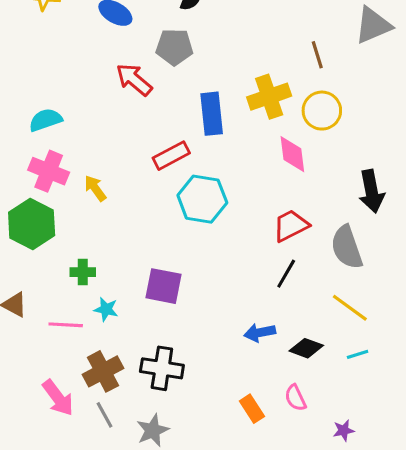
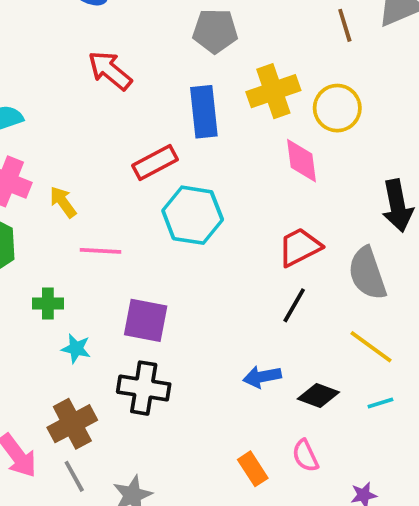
gray pentagon: (174, 47) -> (215, 31), moved
brown line: (317, 55) -> (345, 25), moved
pink line: (66, 325) -> (100, 251), moved
black cross: (162, 368) -> (144, 388), moved

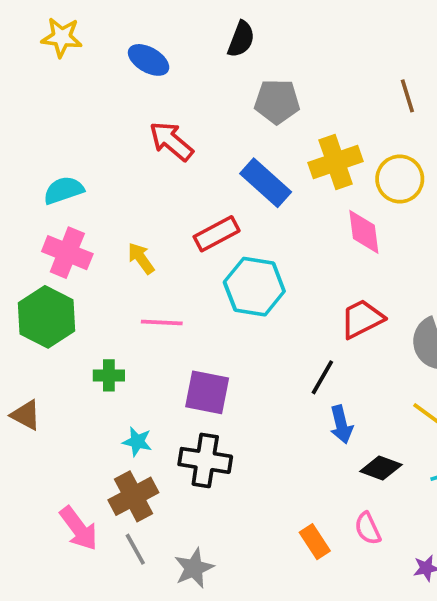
blue rectangle: (204, 112) -> (266, 183), turned -42
yellow arrow: (63, 202) -> (141, 258), moved
black line: (294, 305) -> (322, 377), moved
cyan star: (76, 349) -> (137, 442), moved
blue arrow: (262, 377) -> (341, 425), moved, turned -93

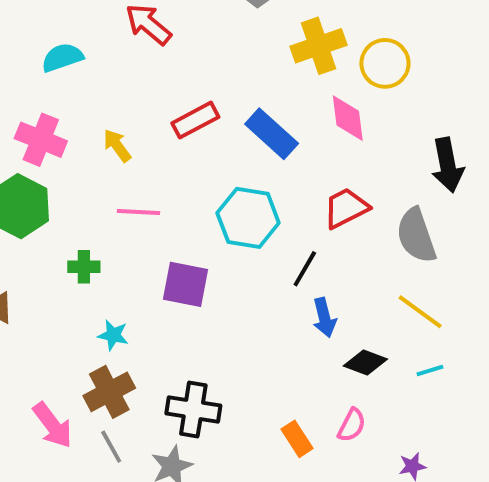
blue rectangle: (266, 183) -> (272, 134), moved
cyan semicircle: (64, 190) -> (62, 58), moved
cyan hexagon: (254, 287) -> (248, 218), moved
black cross: (205, 460) -> (193, 409), moved
pink semicircle: (368, 528) -> (352, 425), turned -128

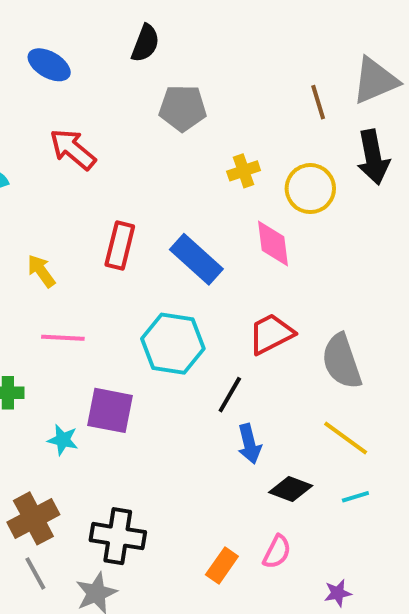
yellow cross: (318, 46) -> (244, 171), size x0.6
red rectangle: (195, 120) -> (120, 245), turned -48
black arrow: (448, 165) -> (373, 157), moved
cyan star: (113, 335) -> (63, 440), moved
orange rectangle: (297, 439) -> (222, 566), turned 68

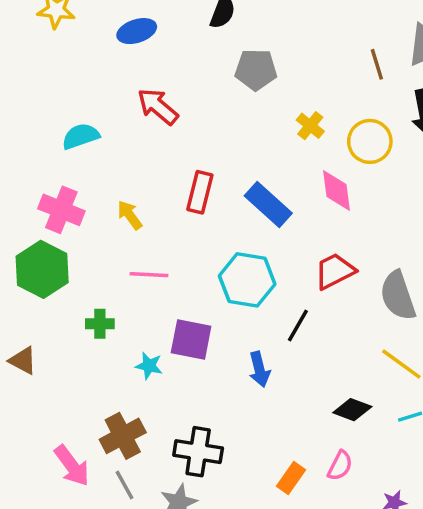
blue ellipse: (49, 65) -> (137, 31), turned -48
yellow cross: (244, 171) -> (310, 126), turned -32
blue arrow: (249, 444) -> (259, 369), moved

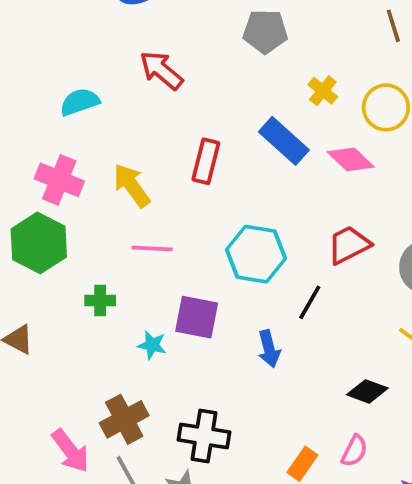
pink diamond: (337, 191) -> (351, 159), turned -39
blue rectangle: (268, 205) -> (284, 141), moved
yellow arrow: (130, 215) -> (132, 185), size x1.4

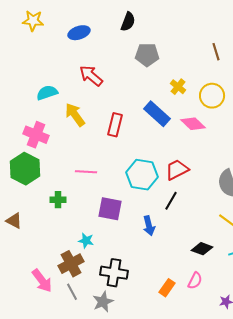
yellow arrow: (132, 185) -> (75, 115), moved
red trapezoid: (349, 245) -> (177, 170), moved
cyan star: (152, 345) -> (86, 241), moved

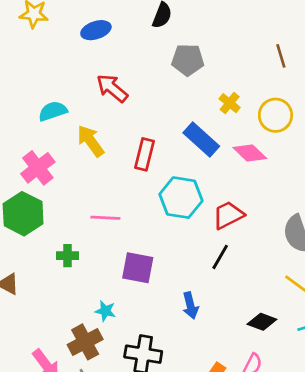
pink cross: (36, 135) -> (38, 168), turned 30
cyan hexagon: (142, 175) -> (181, 198), moved
blue arrow: (149, 226) -> (190, 306), moved

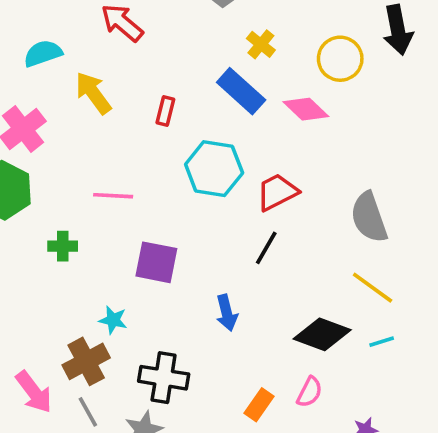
yellow cross: (230, 103) -> (261, 44), moved
red rectangle: (145, 154) -> (165, 111), size x0.7
black diamond: (262, 322) -> (322, 334), size x1.4

